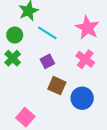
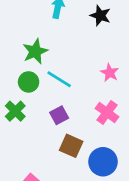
pink star: (87, 28) -> (110, 73), size x0.6
green circle: (15, 35) -> (29, 82), moved

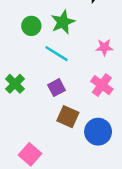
green star: (35, 51) -> (63, 22), moved
pink star: (110, 73) -> (104, 47), turned -30
green circle: (29, 82) -> (31, 26), moved

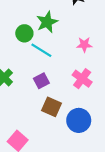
green circle: (31, 26) -> (24, 33), moved

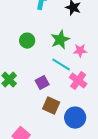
green star: (47, 22) -> (60, 40), moved
cyan line: (41, 50) -> (61, 65), moved

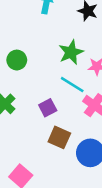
green circle: (27, 41) -> (17, 60), moved

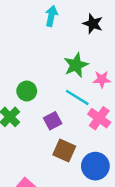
green circle: (17, 60) -> (27, 91), moved

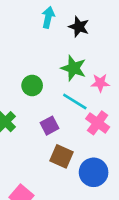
black star: (93, 24) -> (79, 27), moved
green star: (76, 65) -> (74, 68), turned -30
green circle: (27, 91) -> (32, 85), moved

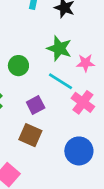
brown square: (62, 156) -> (30, 135), moved

